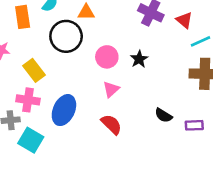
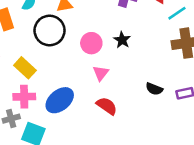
blue ellipse: (64, 110) -> (60, 100), turned 36

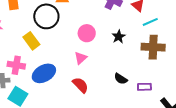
black star: (122, 40) -> (119, 37), moved
pink circle: (91, 43) -> (87, 33), moved
yellow rectangle: (25, 68) -> (31, 41), moved

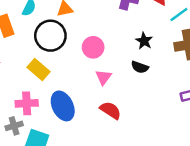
pink circle: (87, 33) -> (93, 47), moved
blue ellipse: (44, 73) -> (63, 106), turned -75
black semicircle: (121, 79) -> (140, 67), moved

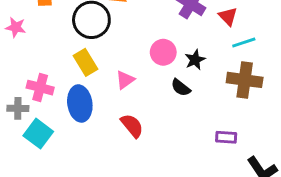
pink circle: (93, 47) -> (163, 52), moved
yellow rectangle: (39, 70) -> (86, 62), moved
pink triangle: (103, 77) -> (125, 80), moved

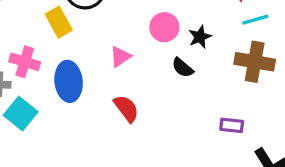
yellow rectangle: (86, 62) -> (59, 22), moved

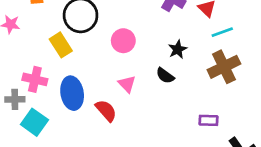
pink circle: (164, 27) -> (123, 41), moved
pink triangle: (120, 57) -> (127, 84), moved, turned -36
brown cross: (255, 62) -> (224, 67), turned -32
red semicircle: (126, 108) -> (106, 111), moved

